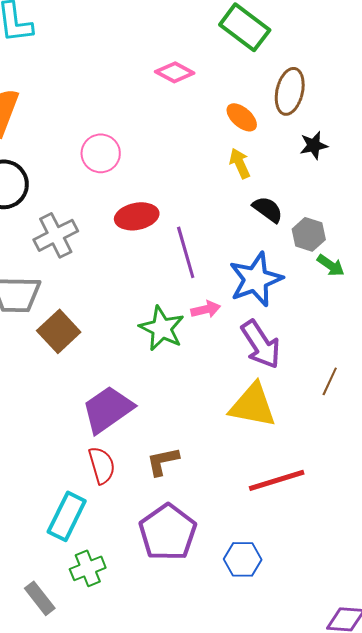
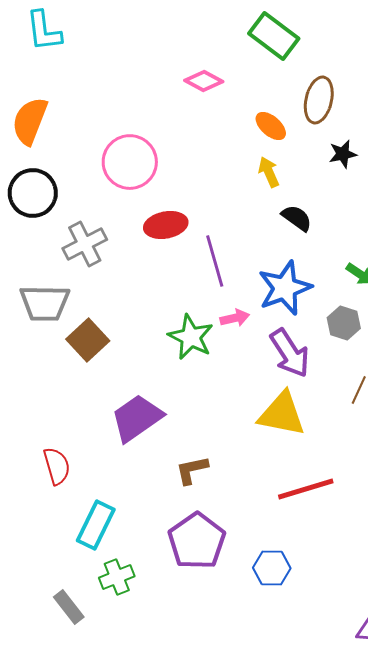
pink circle: (101, 153) -> (130, 162), size x1.4
gray hexagon: (309, 234) -> (344, 323), moved
red semicircle: (102, 465) -> (57, 466), moved

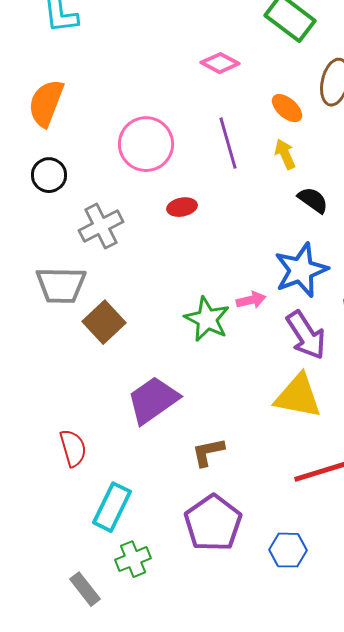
black circle: (33, 193) -> (49, 175), size x0.7
red ellipse: (166, 225) -> (182, 207), size x0.7
purple line: (215, 261) -> (228, 143), moved

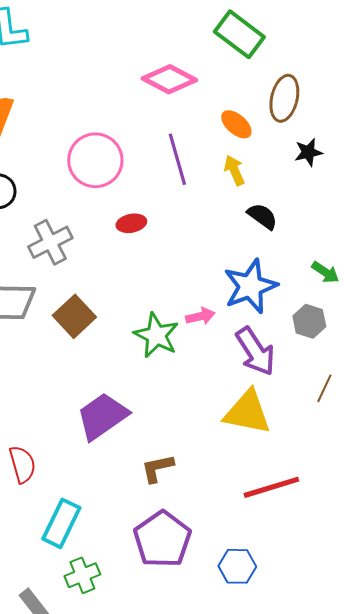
pink diamond: (220, 63) -> (169, 79), size x1.4
brown square: (104, 322) -> (74, 316), moved

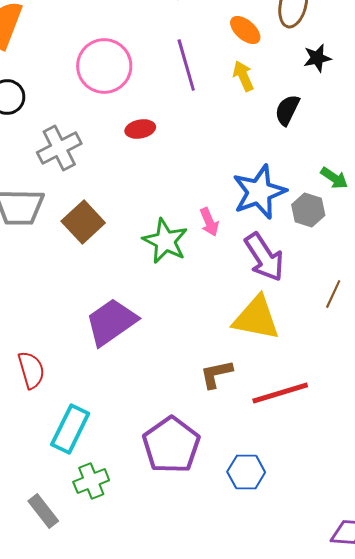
black semicircle: (262, 216) -> (287, 110), moved, turned -100
pink arrow: (200, 316) -> (209, 222), turned 80
gray hexagon: (309, 321) -> (308, 210), moved
brown L-shape: (157, 468) -> (216, 374), moved

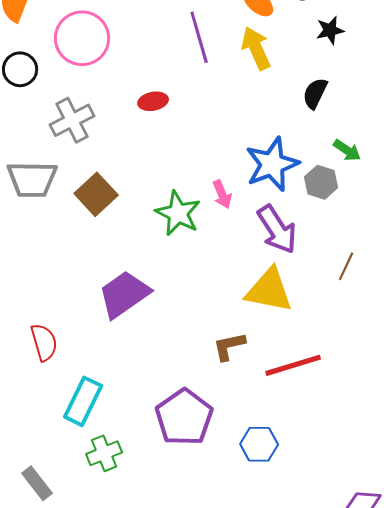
pink circle: (104, 66) -> (82, 38), moved
yellow arrow: (243, 76) -> (256, 48), size x1.4
black semicircle: (287, 110) -> (315, 93), moved
gray rectangle: (43, 511) -> (37, 483), moved

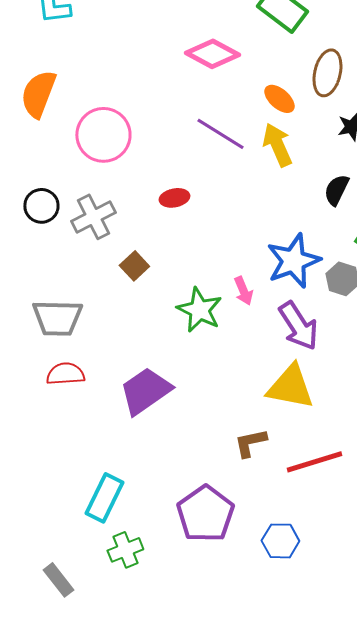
purple line: (199, 37) -> (220, 134), turned -42
black circle: (20, 69) -> (41, 206), moved
gray trapezoid: (32, 179) -> (57, 318), moved
brown square: (96, 194) -> (134, 266), moved, size x0.7
red semicircle: (44, 342) -> (65, 374), moved, turned -78

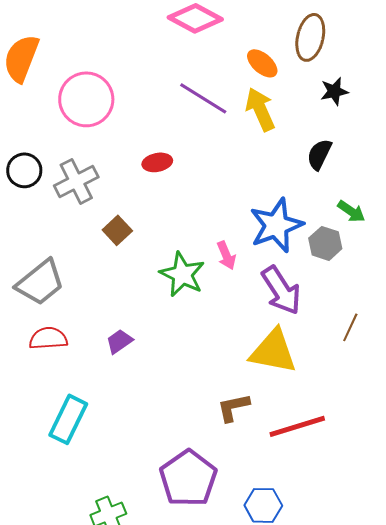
gray trapezoid: (57, 318) -> (40, 282), turned -40
purple trapezoid: (145, 391) -> (119, 341), moved, size x0.5
cyan rectangle: (104, 498) -> (68, 419), moved

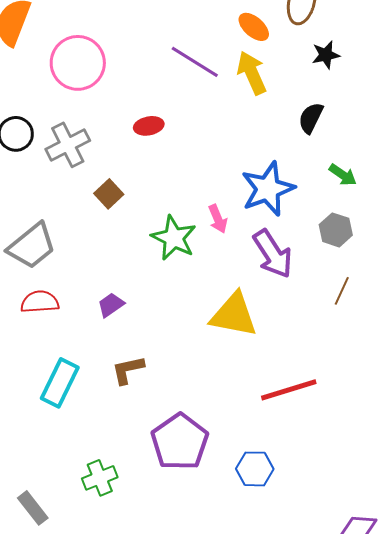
gray hexagon: (325, 243) -> (336, 230), moved
yellow triangle: (273, 351) -> (234, 315), moved
brown L-shape: (233, 407) -> (128, 370), moved

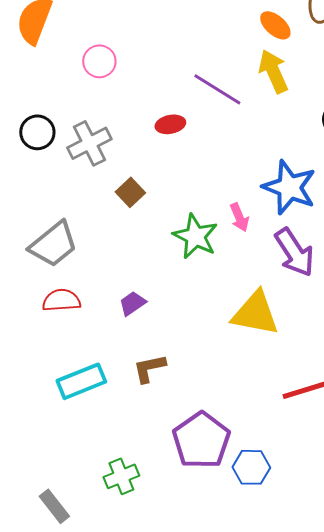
purple line: (195, 62) -> (217, 89), moved
pink circle: (78, 63) -> (99, 61), size x0.6
blue star: (268, 189) -> (289, 187), turned -30
cyan rectangle: (60, 383) -> (81, 381), turned 42
blue hexagon: (255, 469) -> (251, 467), moved

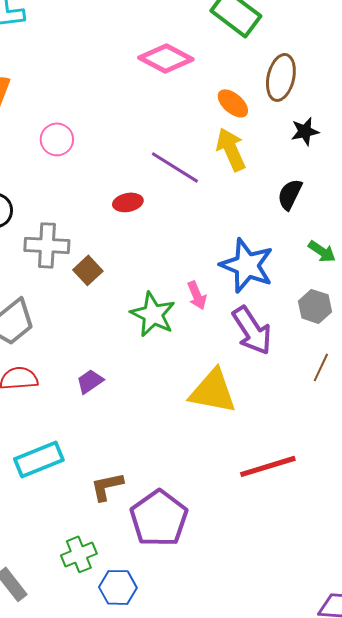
gray cross: (89, 143) -> (47, 245), moved, turned 30
brown L-shape: (149, 368) -> (107, 486), moved
blue hexagon: (251, 467) -> (118, 587), moved

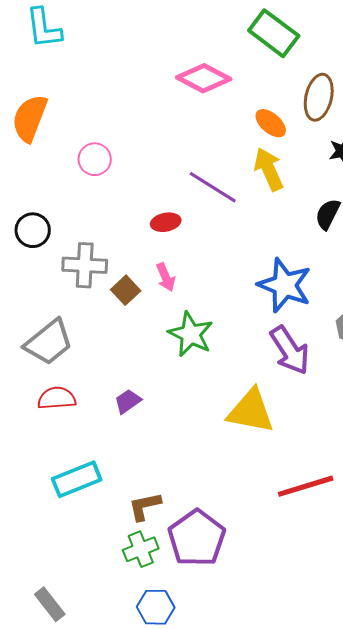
pink arrow: (197, 295) -> (166, 277), moved
green cross: (79, 554) -> (141, 549), moved

